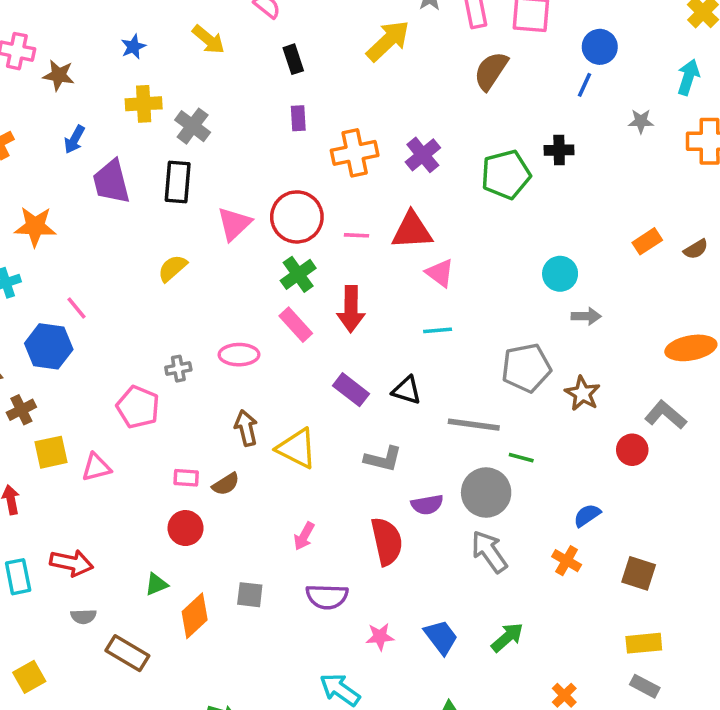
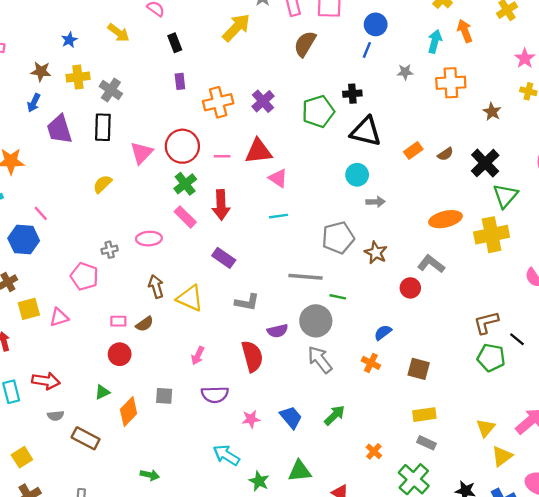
brown star: (59, 75) -> (41, 71), moved
black triangle: (407, 390) -> (366, 132), moved, size x1.6

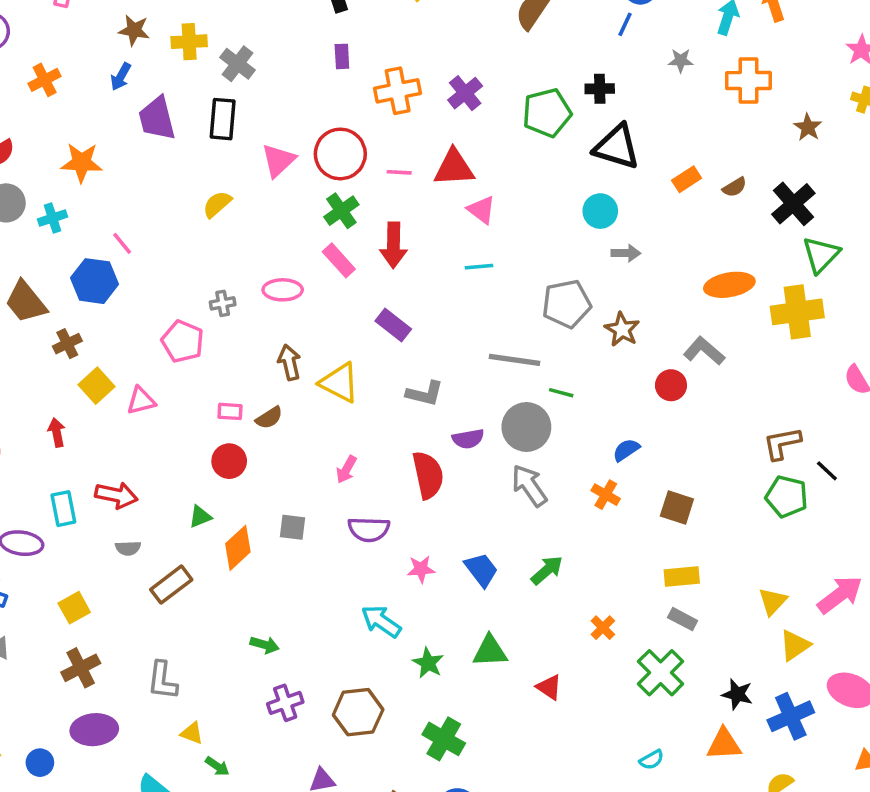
yellow square: (29, 309) -> (97, 386), turned -30
brown rectangle: (86, 438) -> (171, 585), turned -68

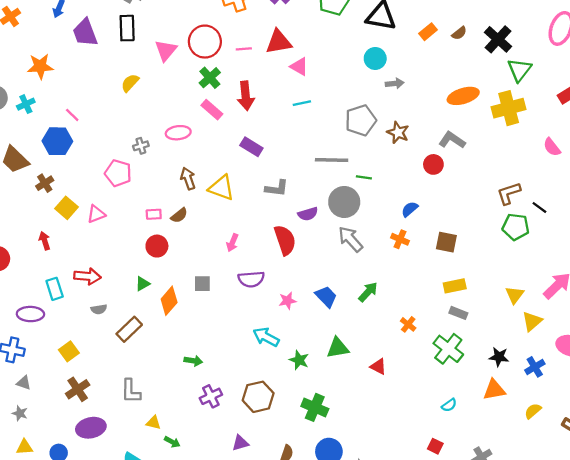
blue cross: (791, 716) -> (535, 367), size x0.7

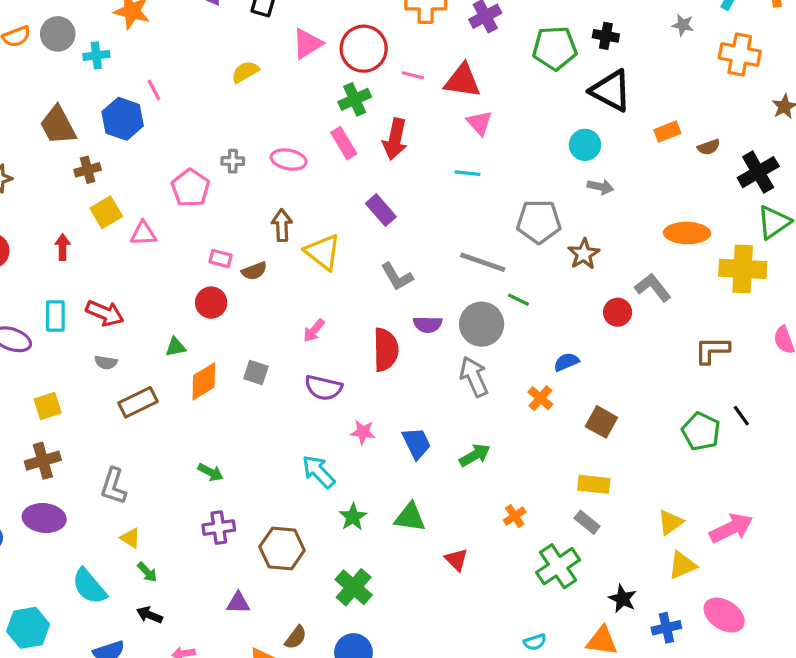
gray L-shape: (277, 188) -> (397, 277), turned 35
brown L-shape: (509, 193) -> (712, 350), moved

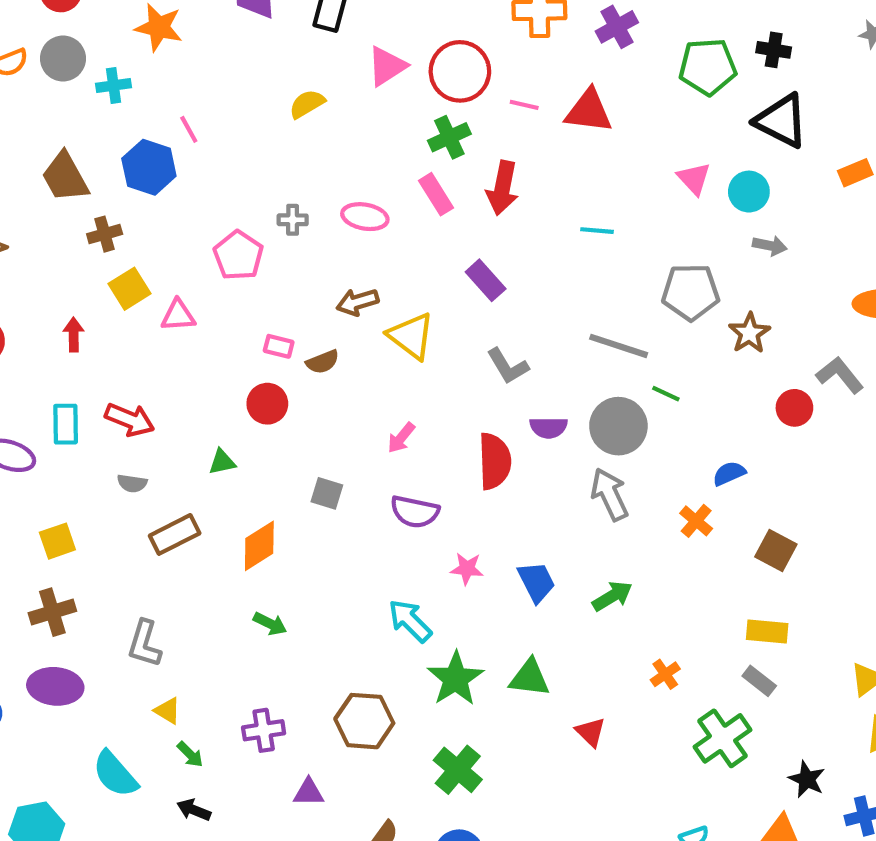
pink triangle: (480, 123) -> (694, 179), moved
brown arrow: (282, 225) -> (358, 302), turned -104
orange diamond: (204, 381) -> (259, 546), moved
green star: (353, 517) -> (456, 679), size x1.5
purple cross: (219, 528) -> (264, 730), moved

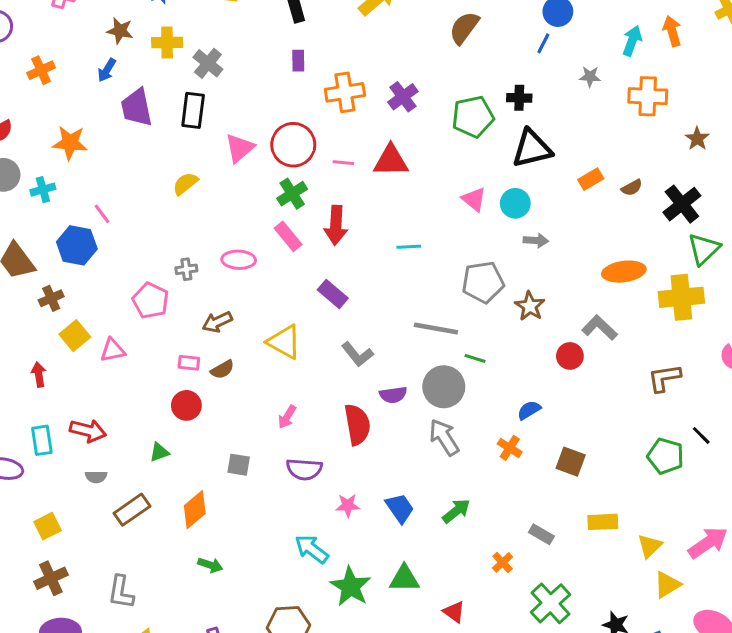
black triangle: (781, 121) -> (532, 149), turned -33
brown arrow: (358, 302) -> (217, 322), moved
yellow rectangle: (767, 631) -> (603, 522), moved
gray rectangle: (759, 681) -> (541, 534), moved

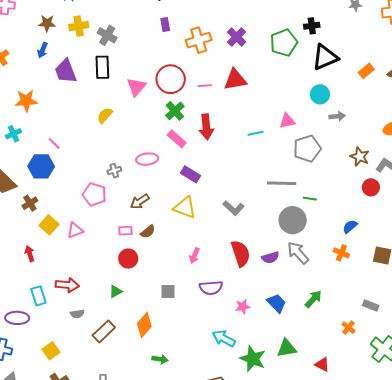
pink triangle: (474, 199) -> (287, 121), moved, turned -42
purple rectangle: (333, 294) -> (191, 174), moved
brown star: (530, 306) -> (360, 157), moved
purple semicircle: (393, 395) -> (270, 257), moved

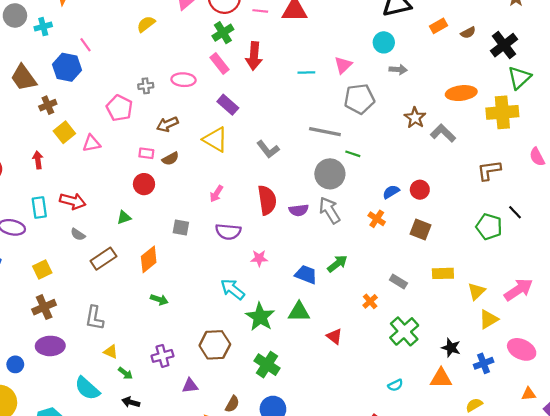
pink triangle: (287, 121) -> (343, 65), turned -42
red circle: (371, 187) -> (420, 190), moved
blue trapezoid: (277, 303) -> (306, 275), moved, turned -35
gray semicircle: (77, 314) -> (78, 234), turned 32

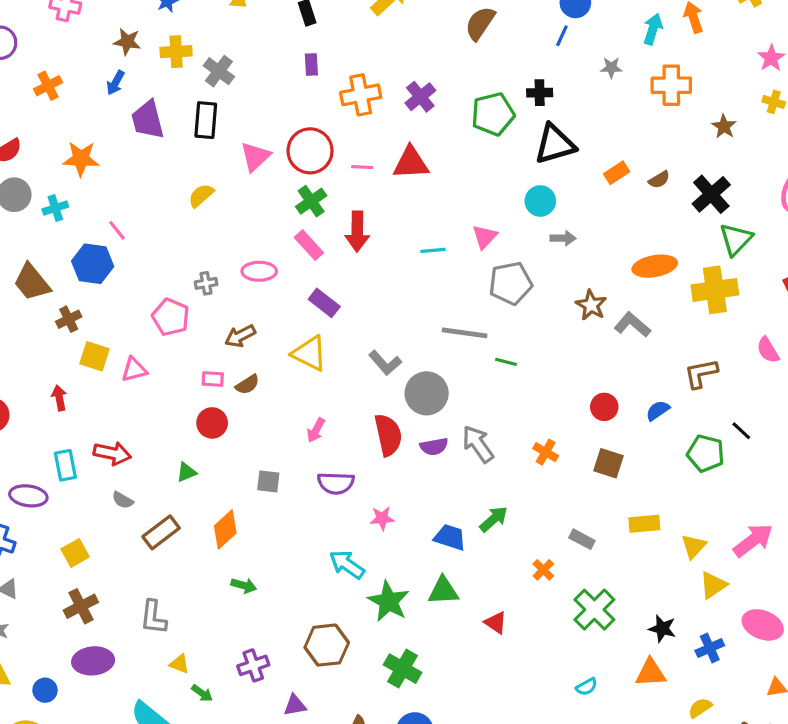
yellow square: (64, 132) -> (95, 356), turned -30
gray circle: (330, 174) -> (427, 393), moved
blue semicircle: (391, 192) -> (658, 410), moved

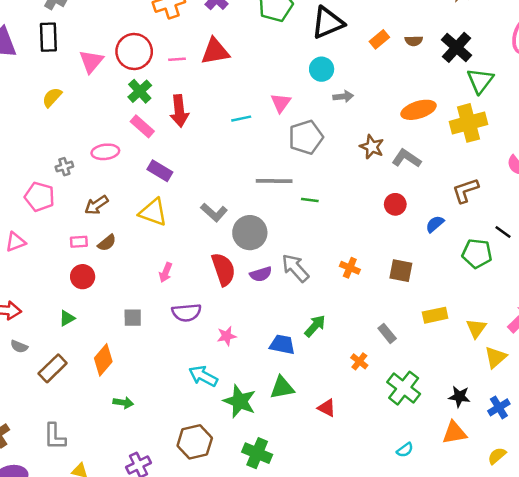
brown semicircle: (659, 180) -> (414, 41), turned 36
red circle: (604, 407) -> (395, 204), moved
gray rectangle: (582, 539) -> (387, 333), turned 30

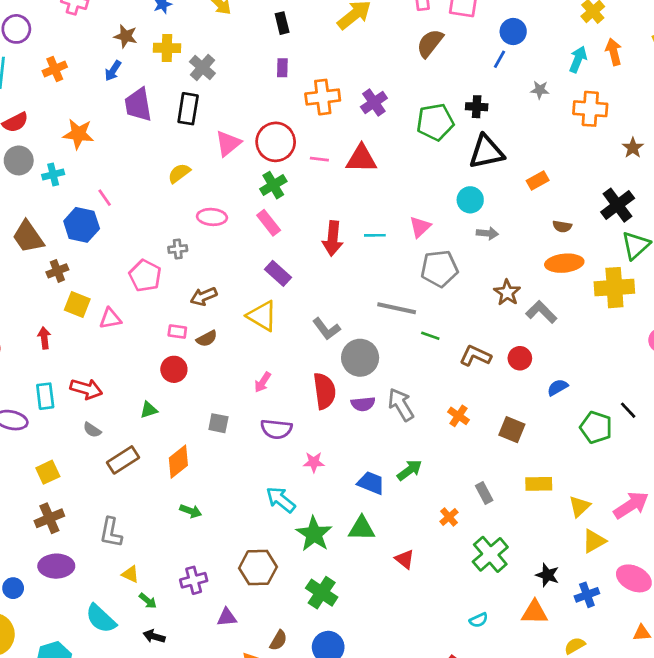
brown semicircle: (414, 41) -> (562, 226), moved
red arrow: (179, 111) -> (333, 238), moved
pink ellipse: (105, 152) -> (212, 217), moved
brown L-shape: (465, 191) -> (475, 356), moved, turned 32

